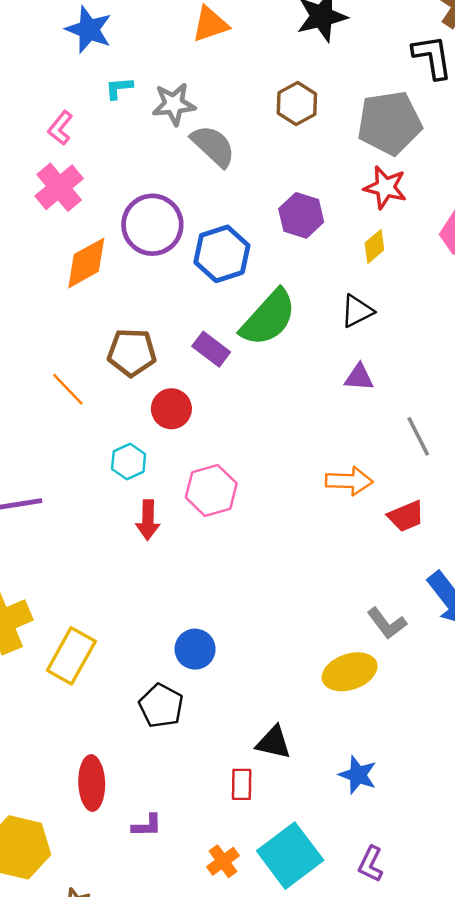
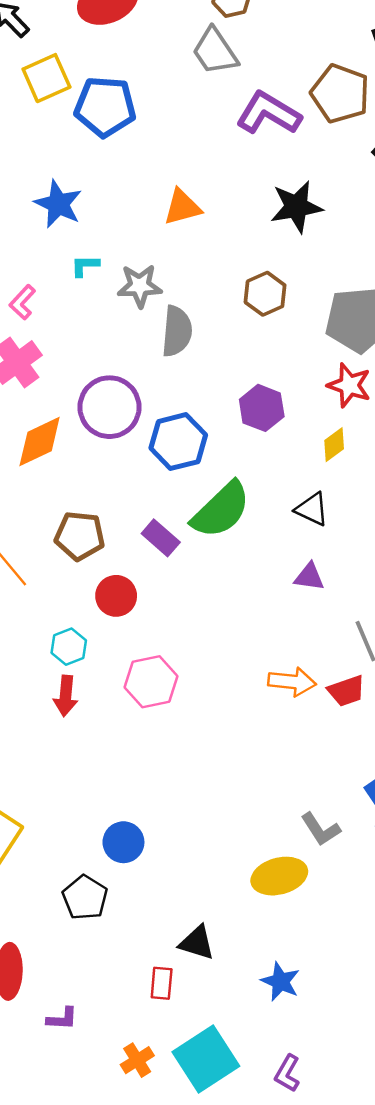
gray semicircle: (213, 146) -> (177, 331), turned 48
black triangle: (357, 311) -> (312, 509), turned 48
red trapezoid: (406, 516) -> (346, 691), moved
red arrow: (148, 520) -> (66, 696), moved

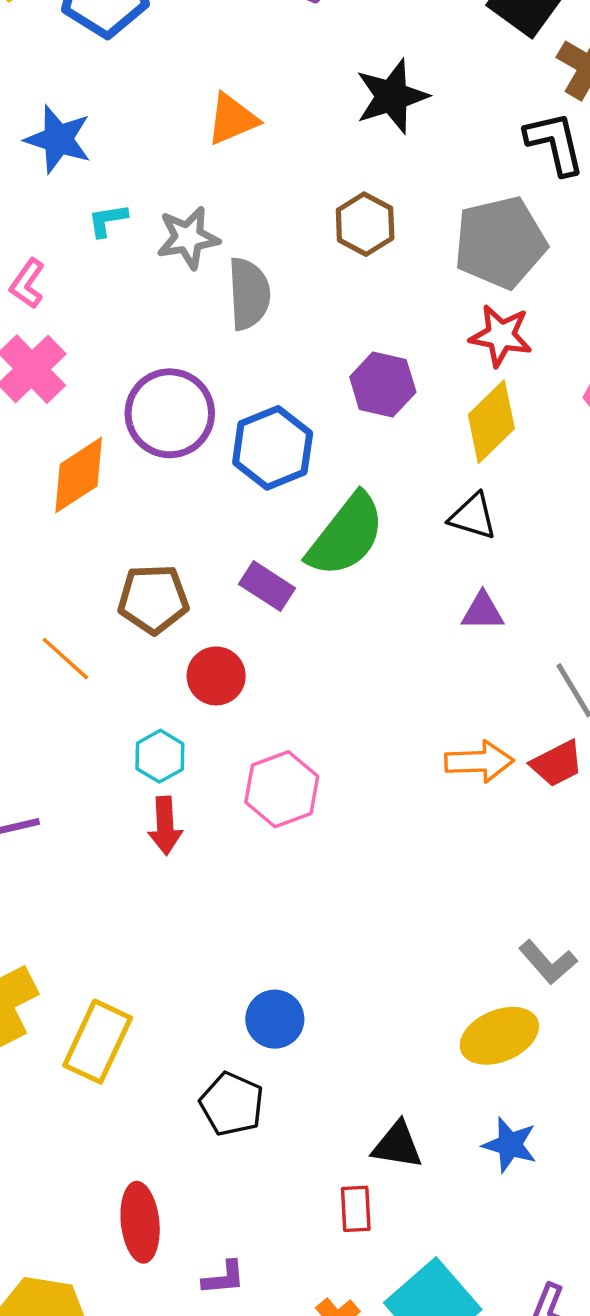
yellow diamond: (334, 445) -> (491, 422), size x1.6
blue star: (280, 982) -> (510, 1145), moved

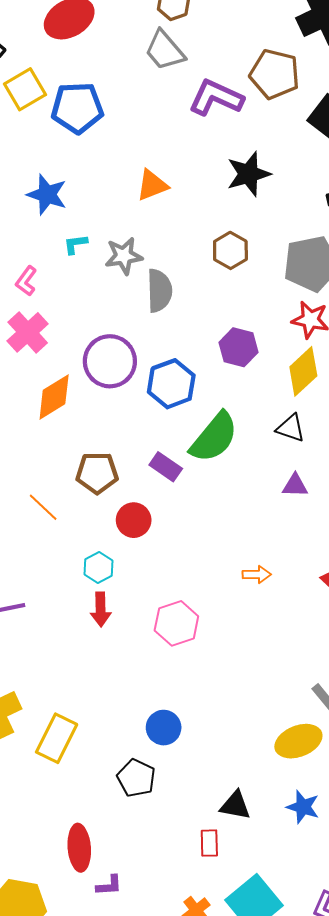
orange arrow: (479, 761) -> (257, 574), moved, size x0.7
pink hexagon: (282, 789) -> (176, 623), moved
purple L-shape: (224, 1278) -> (109, 885), moved

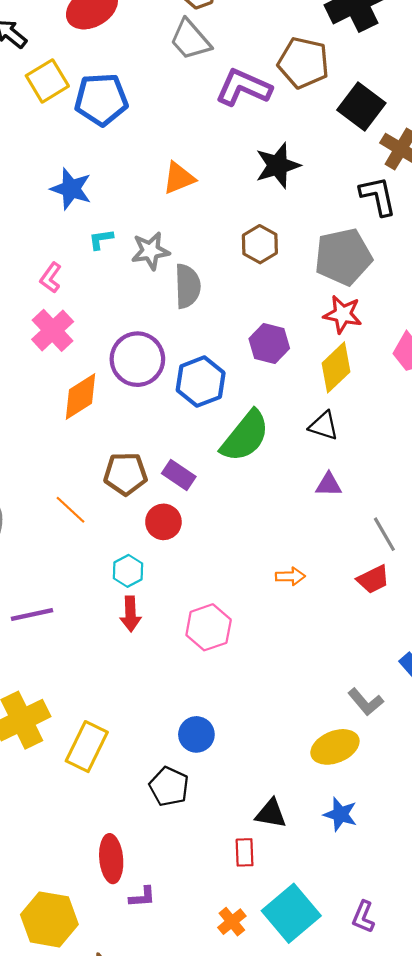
purple rectangle: (166, 467) -> (179, 475), moved

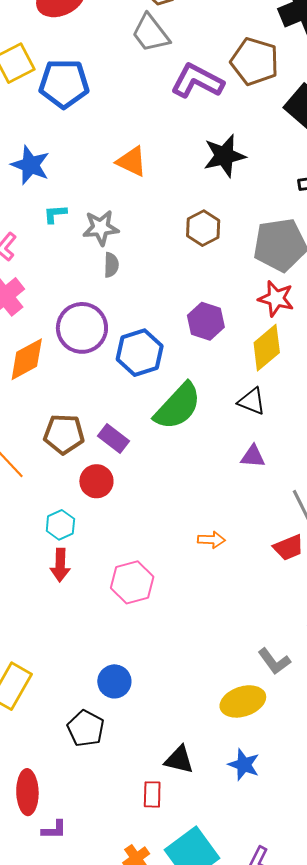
orange triangle: (179, 178) -> (132, 162), turned 44
gray semicircle: (187, 286) -> (111, 265), moved, size x0.6

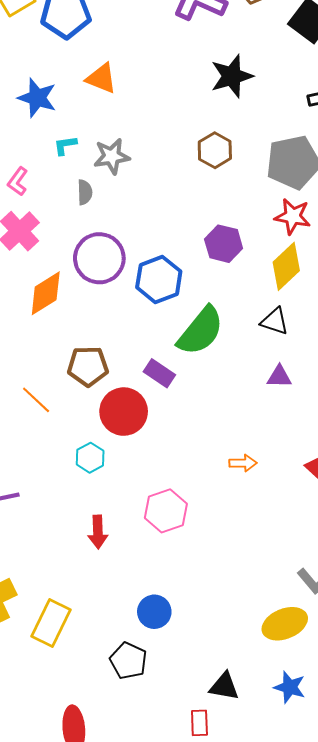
orange triangle: (132, 162) -> (101, 78), moved
gray semicircle: (111, 265) -> (85, 192), moved
purple rectangle: (114, 438) -> (159, 373), moved
red circle: (96, 481) -> (124, 412), size x1.4
red arrow: (60, 565) -> (98, 532), moved

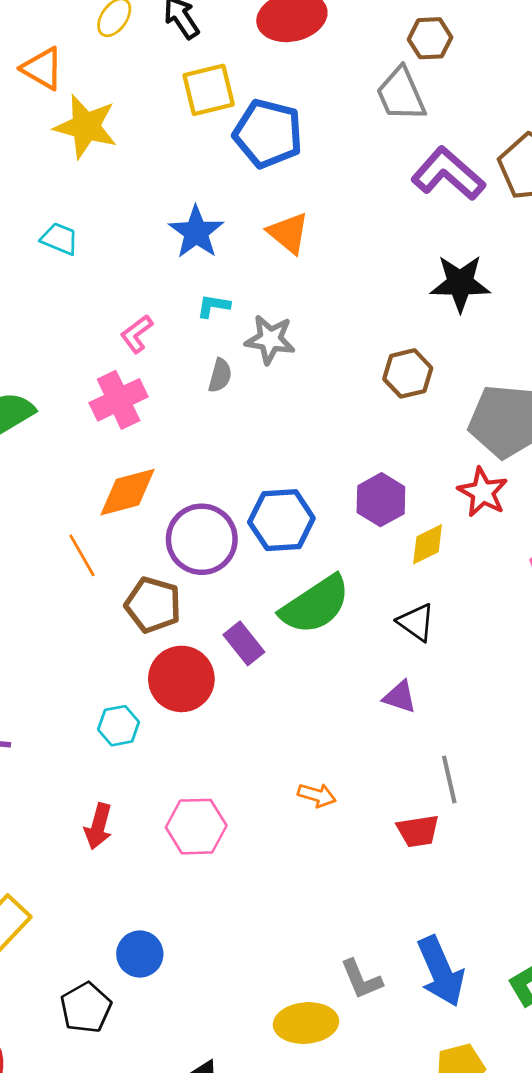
purple circle: (99, 258) -> (202, 539), moved
yellow diamond: (286, 266) -> (428, 544), moved, size x0.7
orange line: (36, 400) -> (82, 555), moved

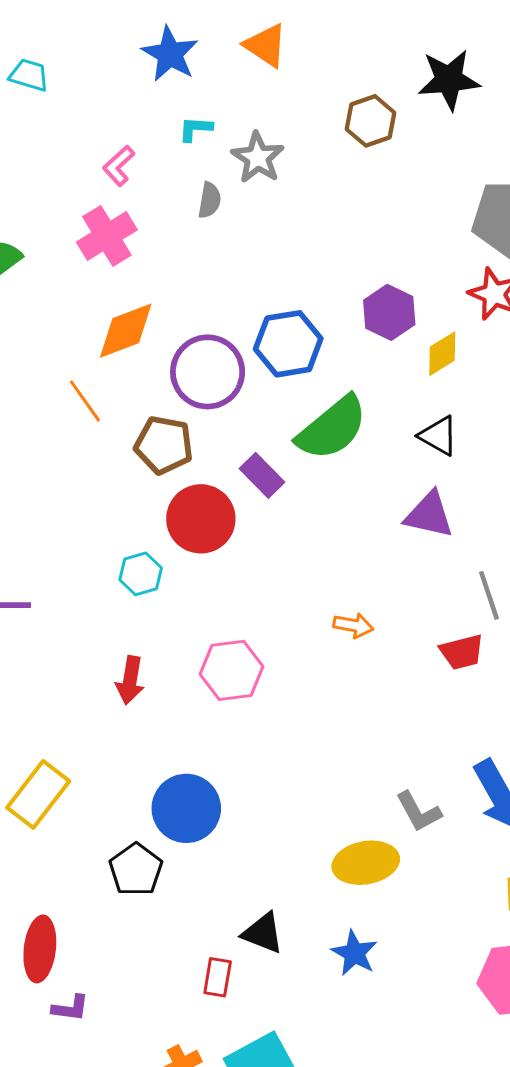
gray star: (270, 339) -> (258, 158), turned 30
brown hexagon: (408, 373) -> (371, 121), moved
purple triangle: (400, 697) -> (429, 515), size x1.4
blue circle: (140, 954) -> (186, 808), size x1.4

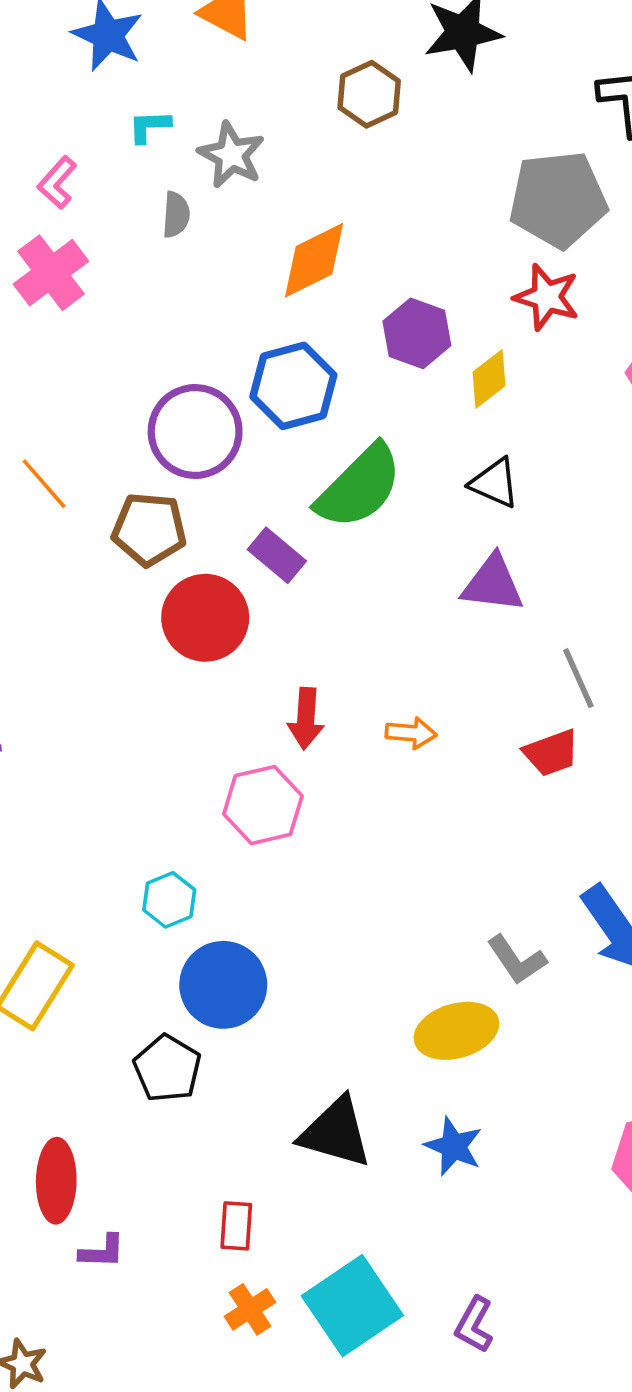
orange diamond: (126, 331) -> (314, 260), moved
cyan hexagon: (141, 574) -> (169, 900), moved
red arrow: (130, 680) -> (306, 719), moved
black triangle: (263, 933) -> (336, 1133), size x1.4
red rectangle: (218, 977) -> (236, 1226), moved

